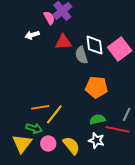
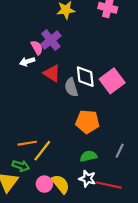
white arrow: (32, 35) -> (27, 62), moved
red triangle: (63, 42) -> (52, 73), turned 36
red line: (118, 129) -> (109, 185), moved
pink circle: (48, 144) -> (44, 184), moved

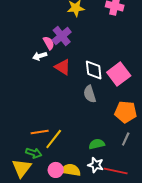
gray semicircle: (71, 87) -> (90, 94), moved
orange pentagon: (87, 122) -> (126, 112), moved
yellow semicircle: (61, 184) -> (71, 170), turned -42

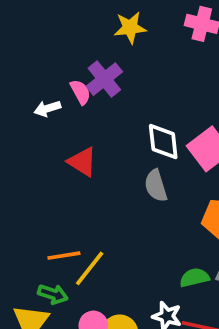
white arrow: (40, 56) -> (47, 108), moved
red triangle: (63, 67) -> (82, 162), moved
green semicircle: (97, 144) -> (194, 278), moved

